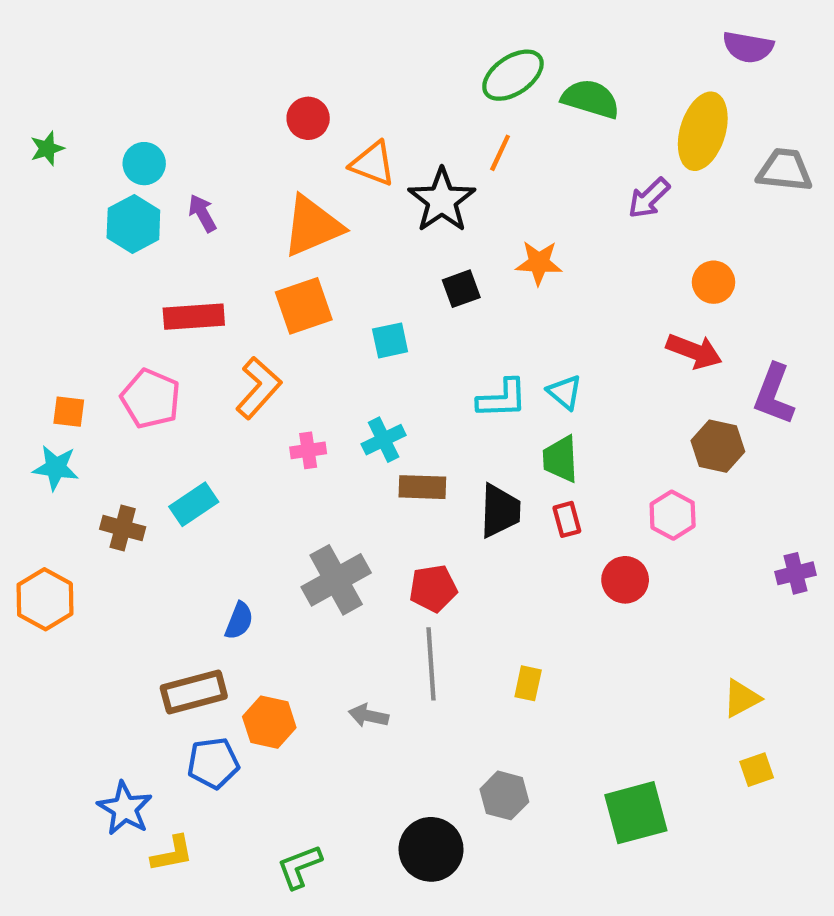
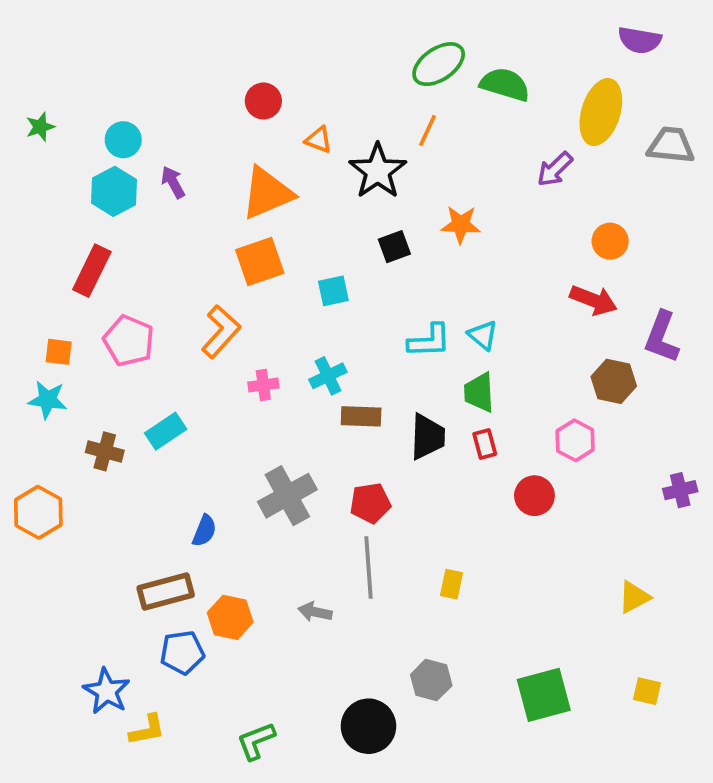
orange triangle: (373, 164) -> (319, 140), size x0.7
red rectangle: (194, 317) -> (92, 271), moved, turned -60
yellow square: (757, 770) -> (647, 691), moved, turned 32

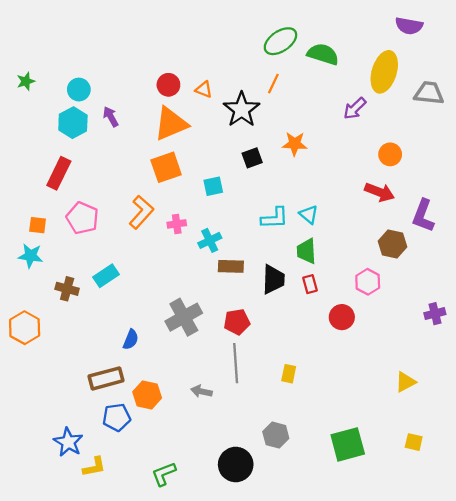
red circle: (263, 101) -> (168, 85), moved
pink cross: (263, 385) -> (177, 224), moved

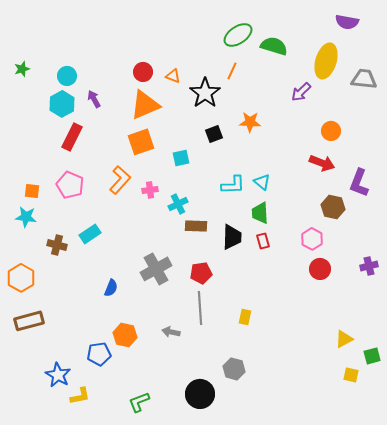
red rectangle: (59, 173) -> (72, 137), moved
red circle: (342, 317) -> (320, 269), moved
brown rectangle: (106, 378) -> (29, 321), moved
yellow triangle: (405, 382) -> (344, 339), moved
green square: (348, 444) -> (372, 356), moved, size x0.6

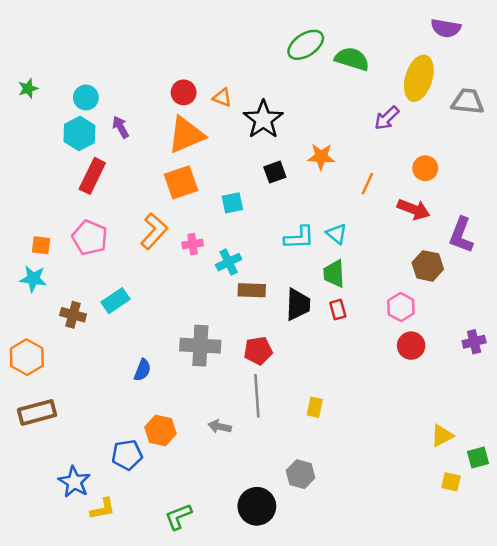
orange line: (232, 71) -> (367, 184), moved
gray cross: (156, 269) -> (200, 346), turned 32

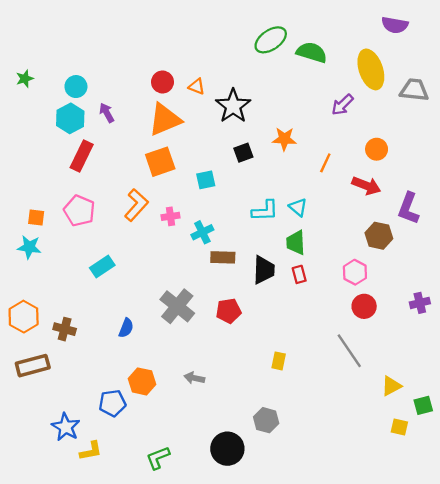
yellow ellipse: (419, 78) -> (371, 69), turned -36
brown cross: (73, 315) -> (65, 329), moved
gray cross: (200, 346) -> (177, 306), turned 36
gray line: (257, 396) -> (349, 351), moved, turned -30

